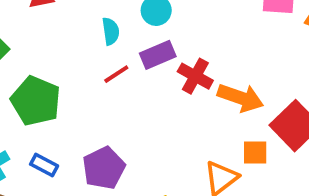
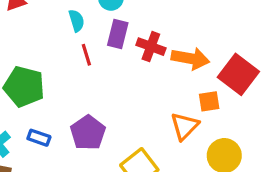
purple rectangle: (158, 55) -> (118, 34), turned -44
red line: (116, 74) -> (86, 55), turned -65

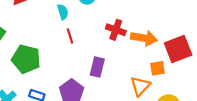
purple rectangle: (118, 34) -> (97, 67), moved
red square: (238, 74) -> (178, 49), turned 32

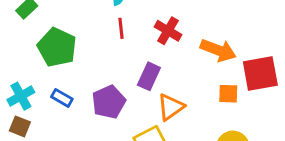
red cross: (116, 30) -> (168, 31), moved
orange triangle: (140, 86) -> (171, 107), moved

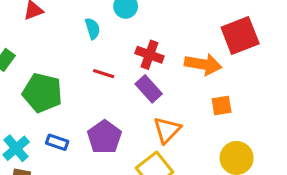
red line: (121, 28) -> (104, 74), moved, turned -55
red square: (260, 74) -> (240, 35), moved
purple rectangle: (149, 76) -> (149, 89), moved, turned -56

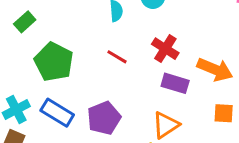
purple rectangle: (149, 89) -> (175, 83), moved, turned -44
blue rectangle: (57, 142) -> (57, 113), size x1.5

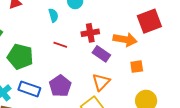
red cross: (165, 49) -> (90, 33), turned -30
purple rectangle: (175, 83) -> (101, 54), turned 30

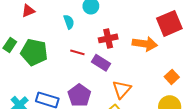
purple rectangle: (101, 54) -> (101, 63), moved
green pentagon: (20, 57) -> (34, 52), moved
orange square: (137, 67) -> (172, 77), moved, turned -32

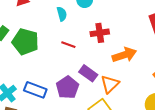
orange arrow: (145, 44) -> (124, 55), moved, turned -30
purple rectangle: (101, 63) -> (88, 73), moved

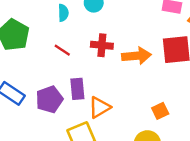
orange arrow: (124, 55) -> (136, 56), moved
purple rectangle: (88, 73) -> (77, 89), turned 36

